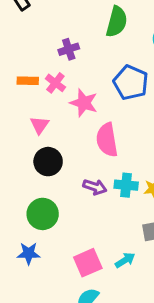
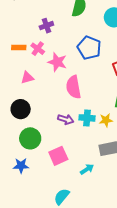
pink triangle: (40, 125) -> (27, 78), turned 40
black circle: (48, 162) -> (21, 109), moved
pink square: (88, 263) -> (58, 156), moved

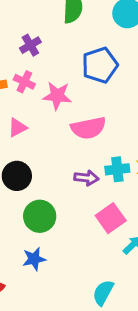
blue pentagon: (89, 48) -> (100, 65), turned -30
pink semicircle: (73, 87) -> (88, 128), turned -80
pink square: (58, 156) -> (111, 218), moved

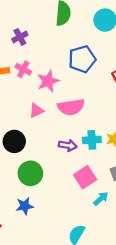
purple cross: (30, 45) -> (20, 37), moved
pink star: (57, 96) -> (48, 81), turned -30
pink triangle: (17, 128) -> (36, 111), moved

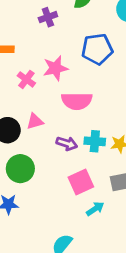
purple cross: (20, 37) -> (48, 17), moved
pink cross: (23, 69) -> (26, 79), moved
pink triangle: (36, 111) -> (35, 121), moved

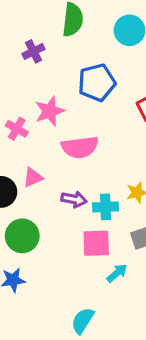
cyan cross: (95, 141) -> (105, 207), moved
pink square: (81, 182) -> (96, 243), turned 30

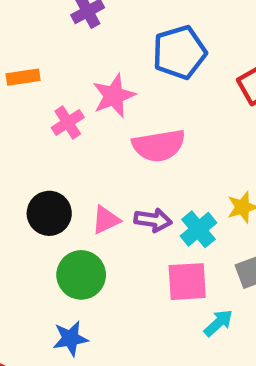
pink cross: (17, 129) -> (68, 122), turned 30
pink triangle: (33, 177) -> (106, 220), moved
cyan cross: (105, 207) -> (198, 229), turned -35

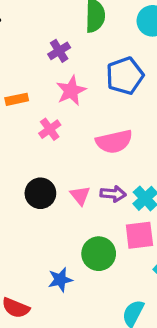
pink star: (114, 96) -> (71, 91), moved
pink triangle: (106, 220) -> (80, 196), turned -40
green circle: (81, 275) -> (99, 254), moved

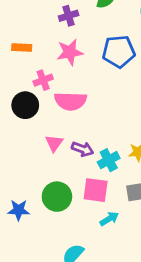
pink semicircle: (114, 142) -> (70, 101), moved
black circle: (40, 193) -> (25, 105), moved

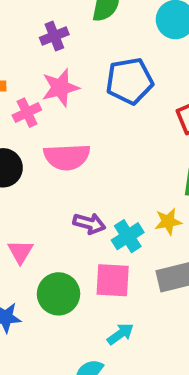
pink cross: (43, 80) -> (27, 113), moved
pink triangle: (54, 143) -> (20, 252), moved
cyan arrow: (109, 219) -> (120, 334), moved

